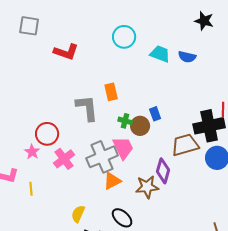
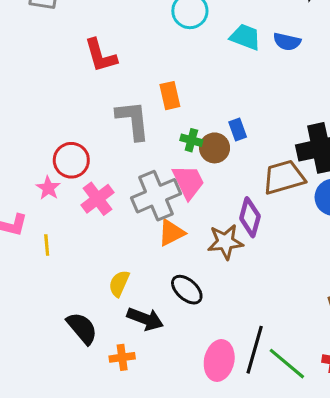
red L-shape: (66, 52) -> (101, 56), moved, turned 55

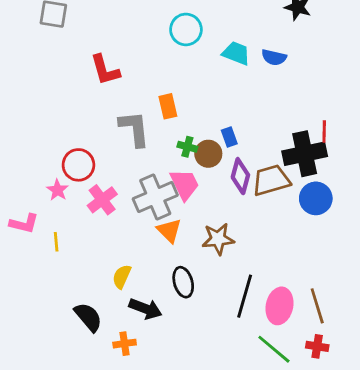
purple diamond: (250, 217) -> (240, 176), moved
orange triangle: (171, 233) -> (169, 231), turned -48
black ellipse: (187, 290) -> (183, 282), turned 32
black line: (255, 350) -> (245, 296), moved
pink ellipse: (219, 360) -> (279, 306), moved

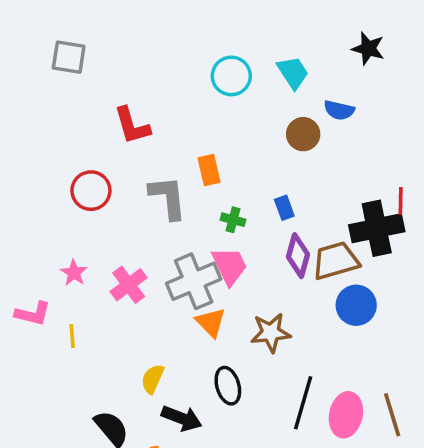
cyan trapezoid: (236, 53) -> (293, 73), moved, turned 36
brown circle: (208, 154) -> (303, 134), moved
red circle: (78, 165) -> (91, 191), moved
blue circle: (316, 198) -> (356, 305), moved

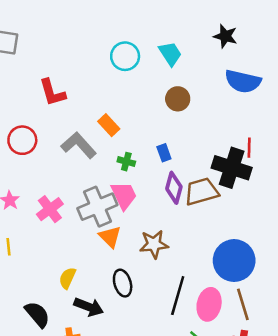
blue semicircle: (339, 110) -> (243, 81), moved, size x1.6
orange rectangle: (209, 170) -> (109, 125), turned -30
gray L-shape: (168, 197) -> (79, 145), turned -36
black cross: (377, 228) -> (232, 168), turned 30
blue circle: (356, 305) -> (234, 261), moved, size x1.4

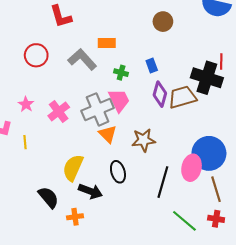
orange rectangle: (109, 125) -> (107, 43), turned -48
yellow semicircle: (67, 278) -> (73, 168), size x1.5
pink ellipse: (209, 304) -> (192, 168), moved

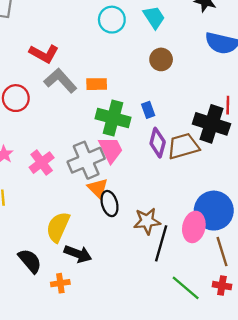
red L-shape: (61, 16) -> (44, 54), turned -45
gray L-shape: (82, 59) -> (60, 81), moved
green cross: (121, 73) -> (113, 118), size x2.0
brown star: (144, 140) -> (147, 221), moved
black ellipse: (118, 172) -> (110, 204), moved

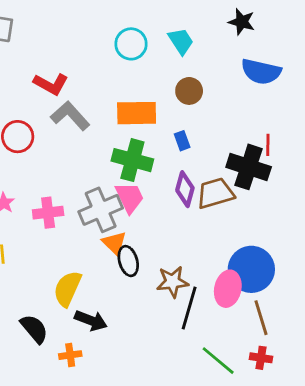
orange rectangle: (97, 84) -> (137, 113), moved, size x1.6
blue rectangle: (148, 110) -> (182, 141), moved
pink cross: (42, 163) -> (48, 213), turned 30

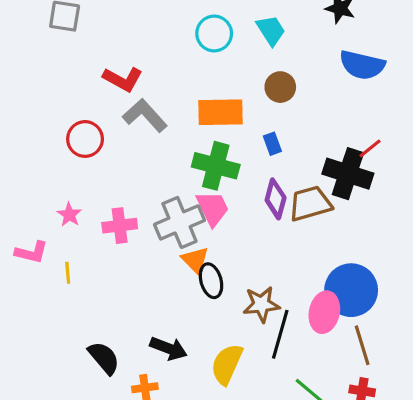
red line: (268, 145) -> (370, 148), turned 50
yellow semicircle: (67, 289) -> (227, 364), moved

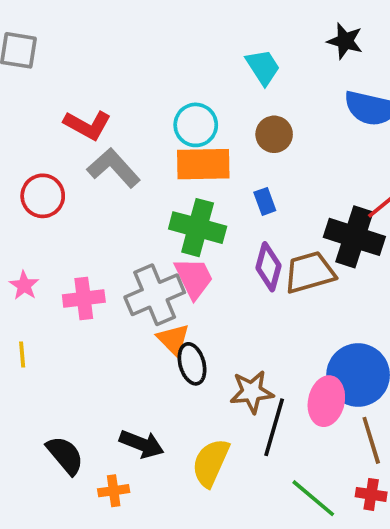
cyan circle: (214, 33) -> (196, 125), moved

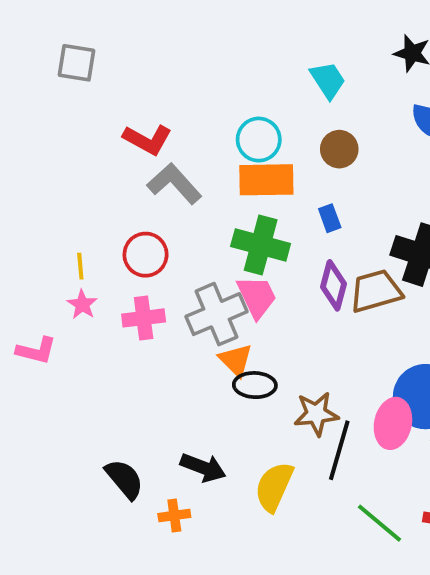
red circle: (43, 196) -> (146, 255), moved
yellow line: (22, 354) -> (80, 266), moved
black ellipse: (192, 364) -> (255, 385), turned -72

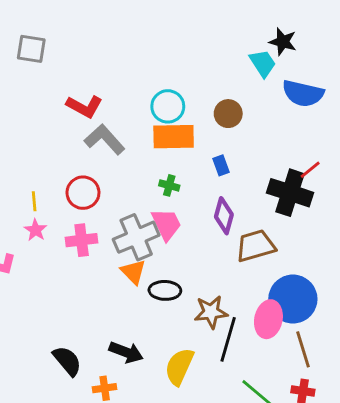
cyan trapezoid: (328, 80) -> (263, 63), moved
green cross: (261, 245) -> (169, 185), size x0.5
brown trapezoid: (376, 291) -> (256, 246), moved
orange triangle: (236, 360) -> (133, 272), moved

